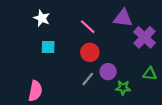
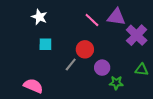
pink line: (88, 27) -> (92, 20), moved
gray line: (88, 79) -> (71, 65), moved
pink semicircle: (35, 91) -> (33, 86), turned -78

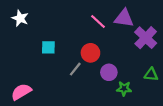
white star: (39, 17) -> (20, 18), moved
pink semicircle: (33, 86) -> (21, 92), moved, turned -54

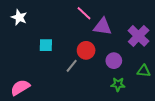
purple triangle: (124, 18) -> (103, 27), moved
pink line: (98, 21) -> (84, 13), moved
purple circle: (109, 72) -> (114, 61), moved

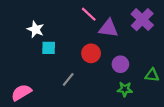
white star: (19, 17) -> (36, 29), moved
purple cross: (139, 36) -> (142, 20), moved
gray line: (72, 66) -> (68, 79), moved

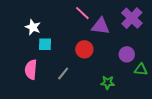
purple circle: (120, 64) -> (127, 54), moved
green star: (125, 89) -> (108, 83), moved
pink semicircle: (21, 93) -> (31, 70), moved, turned -54

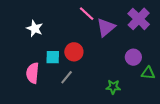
purple triangle: (101, 26) -> (106, 27), turned -48
cyan square: (45, 44) -> (53, 57), moved
red circle: (84, 49) -> (74, 52), moved

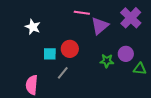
pink line: (87, 14) -> (82, 13), turned -35
pink semicircle: (33, 73) -> (32, 85), moved
green star: (113, 87) -> (107, 61), moved

